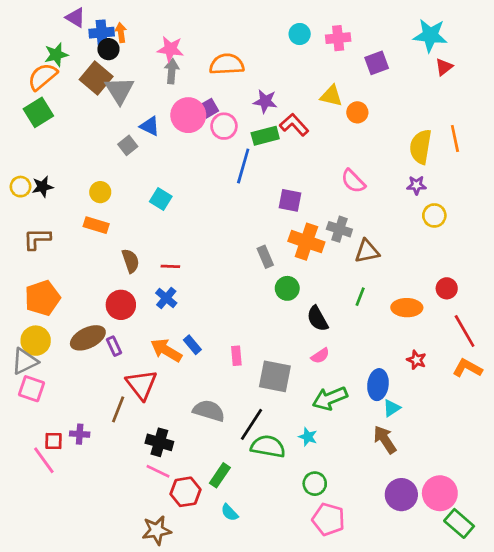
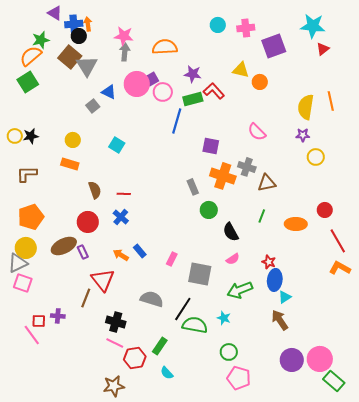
purple square: (377, 63) -> (274, 46), size x1.4
orange arrow: (166, 350) -> (121, 255), size x0.7
pink rectangle: (236, 356) -> (172, 259), turned 32
red star: (416, 360) -> (269, 262), moved

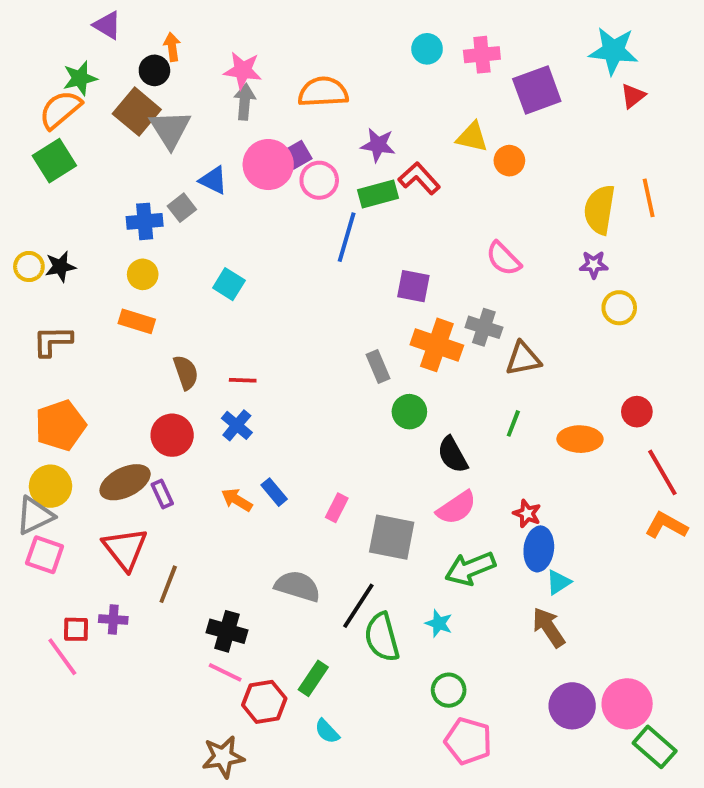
blue cross: (74, 24) -> (145, 221), moved
pink semicircle: (233, 259) -> (456, 508), size x1.5
red triangle: (103, 280) -> (125, 549), moved
green semicircle: (195, 325) -> (382, 637), turned -115

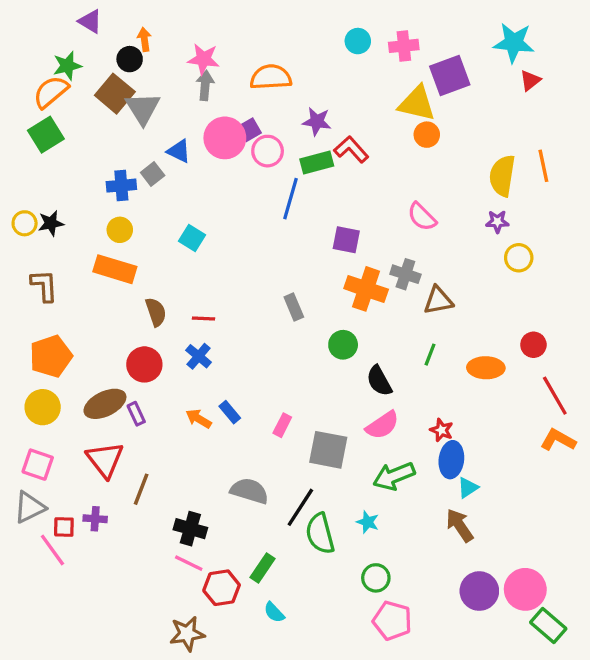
yellow triangle: (472, 137) -> (417, 103), moved, size x1.4
orange rectangle: (137, 321) -> (115, 269), size x1.4
brown L-shape: (52, 341) -> (44, 286), turned 88
gray rectangle: (378, 367) -> (294, 307), moved
gray triangle: (35, 516) -> (29, 507), moved

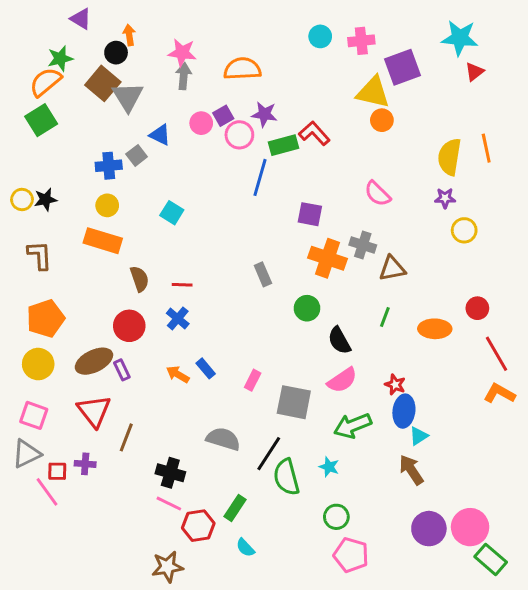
purple star: (317, 121) -> (264, 114), moved
pink circle: (225, 138) -> (201, 123), size x0.6

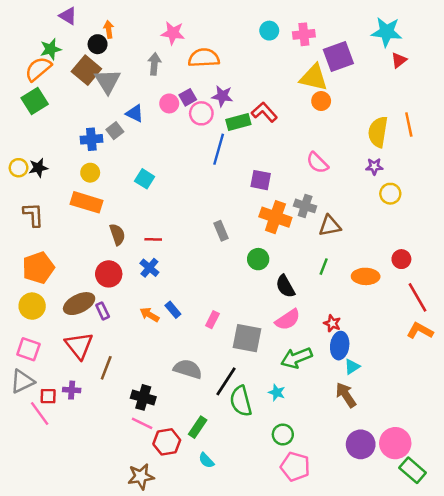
pink star: (182, 53) -> (173, 33), moved

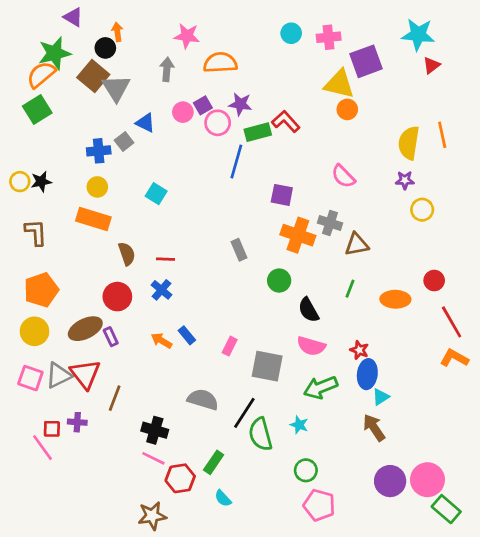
green star: (51, 49) -> (55, 53), size x1.4
pink semicircle: (288, 320) -> (311, 346), turned 50
gray triangle: (22, 381) -> (59, 375), moved

